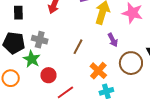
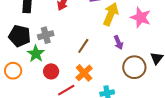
gray cross: (40, 40) -> (46, 35), turned -35
orange cross: (98, 71) -> (84, 73), moved

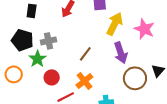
purple arrow: (118, 42) -> (121, 53), size x1.5

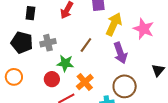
brown line: (85, 54) -> (86, 45), moved
green star: (38, 59) -> (65, 63), moved, turned -30
brown circle: (135, 78) -> (125, 86), moved

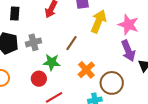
purple arrow: (120, 53) -> (128, 51), moved
orange cross: (85, 82) -> (86, 70), moved

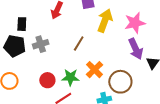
black rectangle: (15, 14) -> (22, 24), moved
pink star: (128, 25) -> (135, 23), turned -30
green star: (52, 62) -> (70, 77), moved

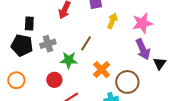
yellow arrow: (105, 21) -> (112, 21), size x0.7
green star: (70, 77) -> (69, 60), moved

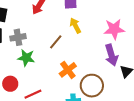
yellow arrow: (112, 21) -> (75, 26), moved, turned -56
green star: (69, 60) -> (26, 58), moved
red circle: (54, 80) -> (10, 84), moved

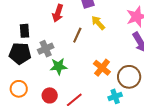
brown line: (56, 42) -> (77, 35), moved

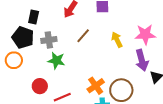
yellow arrow: (98, 23) -> (117, 40), moved
orange cross: (102, 68) -> (96, 86), moved
orange circle: (19, 89) -> (14, 60), moved

